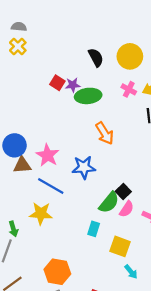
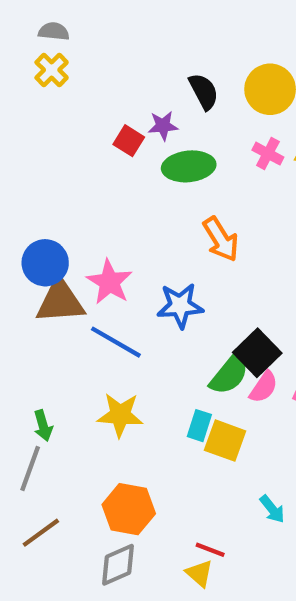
purple star: (73, 85) -> (163, 126), moved
brown triangle: (22, 165) -> (60, 301), size x1.4
black square: (123, 192) -> (257, 353), size x1.5
yellow star: (41, 213) -> (120, 415), moved
yellow square: (120, 246) -> (225, 441), moved

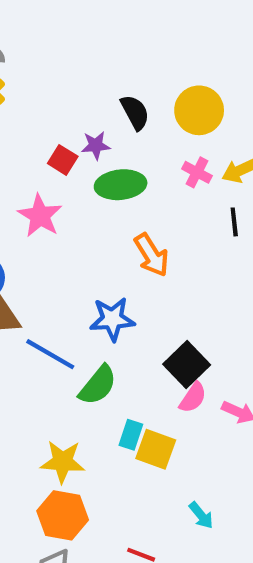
pink star: (109, 282) -> (40, 216), moved
green semicircle: (229, 374) -> (98, 385), moved
yellow star: (120, 415) -> (63, 462), moved

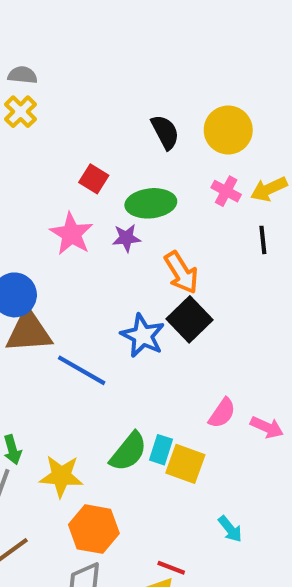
purple star: (96, 145) -> (126, 238), moved
blue star: (112, 319) -> (143, 336), turned 30
black square: (187, 365) -> (190, 319), moved
green semicircle: (98, 385) -> (128, 452), moved
yellow star: (63, 462) -> (61, 476), moved

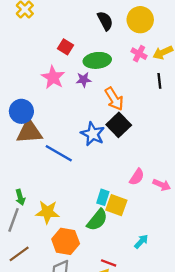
green semicircle: (128, 452) -> (97, 220), moved
cyan arrow: (230, 529) -> (141, 241), turned -98

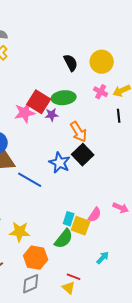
red square: (66, 47) -> (39, 102), moved, size x1.6
pink star: (53, 77) -> (25, 113), turned 30
pink semicircle: (137, 177) -> (95, 215), moved

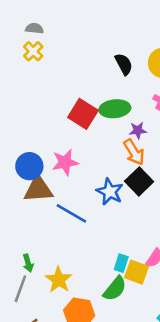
pink star: (25, 113) -> (65, 162), moved
purple star: (52, 115) -> (138, 130), moved
yellow star: (20, 232) -> (59, 280), turned 30

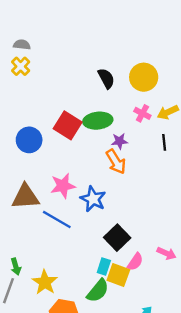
pink star: (65, 162) -> (63, 186), moved
blue circle: (29, 166) -> (29, 140), moved
black square: (139, 181) -> (117, 238), moved

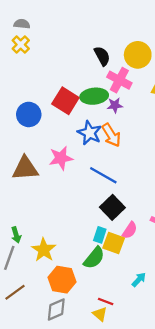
pink cross: (142, 113) -> (119, 80), moved, size x1.5
purple star: (120, 141) -> (115, 105), moved
blue star: (93, 199) -> (90, 133), moved
blue line: (57, 220) -> (103, 175), moved

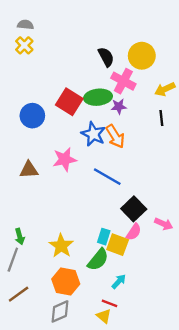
brown triangle: (25, 168) -> (29, 170), size x0.7
black square: (112, 207) -> (134, 209), moved
yellow star: (44, 250) -> (61, 246), moved
cyan arrow: (139, 280) -> (119, 281), moved

